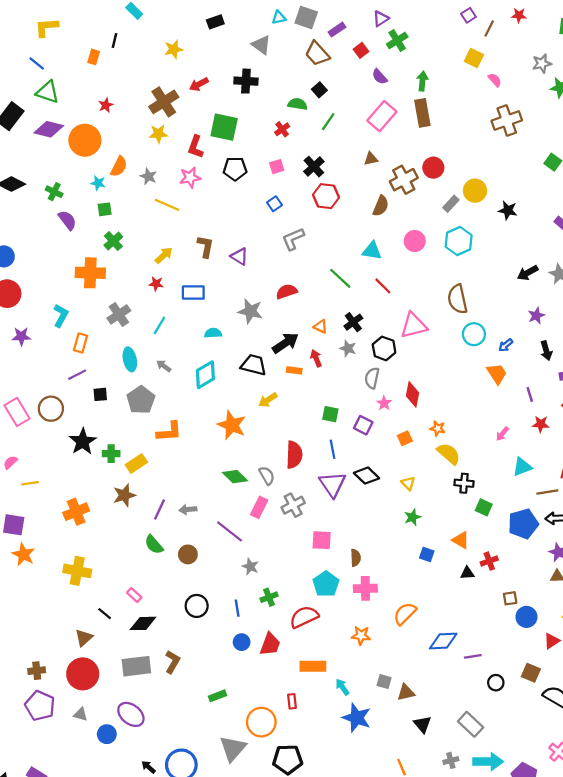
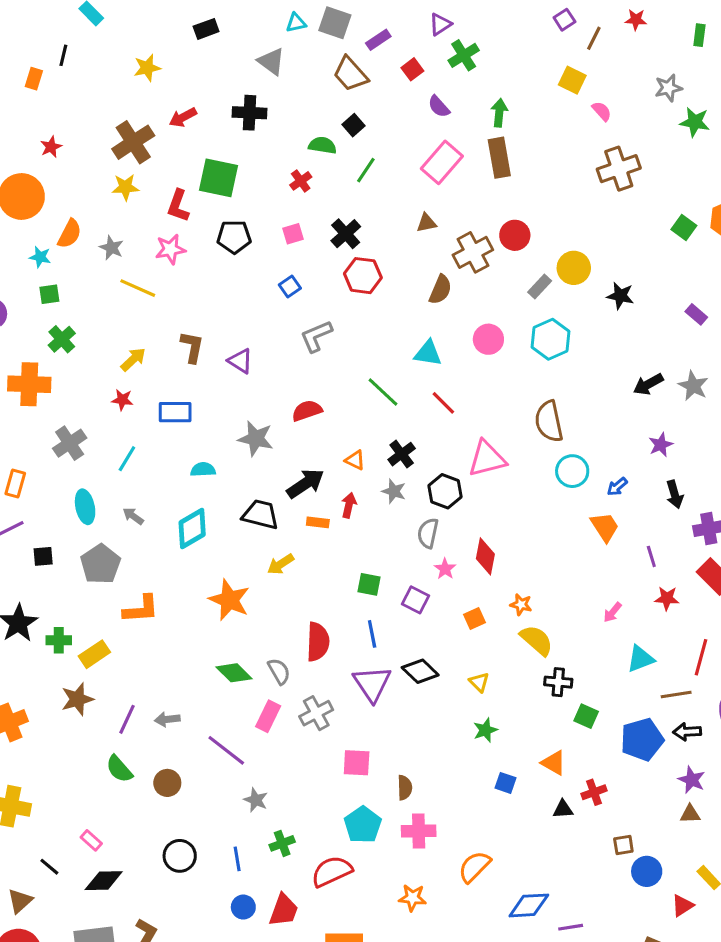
red arrow: (316, 358) -> (349, 505), turned 35

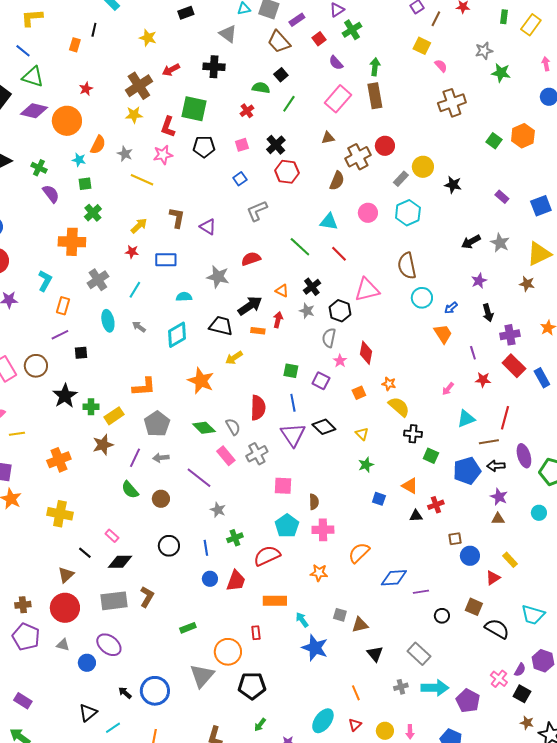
yellow star: (147, 68) -> (148, 38), turned 30
gray pentagon: (101, 564) -> (157, 424), moved
pink rectangle: (268, 716) -> (226, 456), turned -66

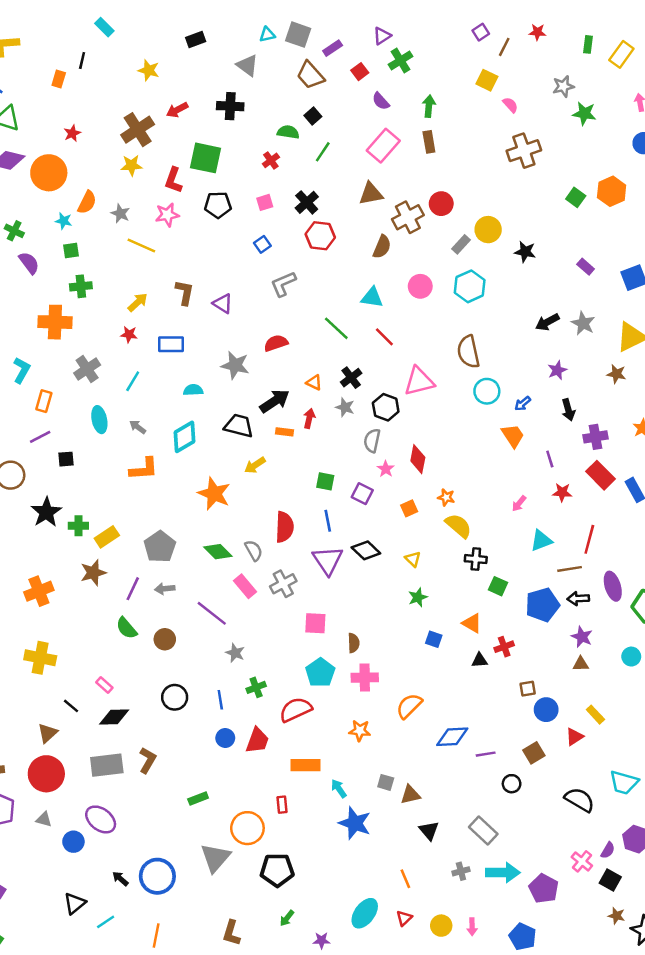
brown rectangle: (375, 96) -> (429, 142), size x0.7
brown triangle: (328, 138) -> (371, 194), size x1.5
green cross: (93, 213) -> (81, 286), turned 36
orange L-shape: (144, 387) -> (144, 469), moved
brown square: (474, 607) -> (534, 753), moved, turned 36

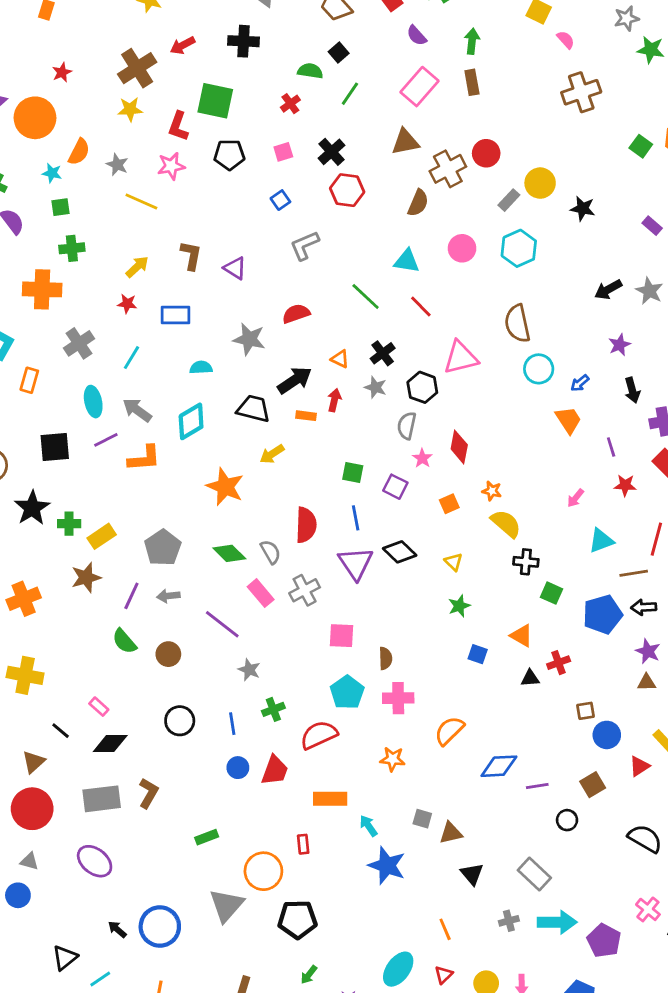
gray arrow: (138, 427) -> (137, 410), size x1.5
purple line: (40, 437) -> (106, 440), moved
black square: (66, 459) -> (55, 447), size x1.6
blue circle: (73, 842) -> (18, 895), moved

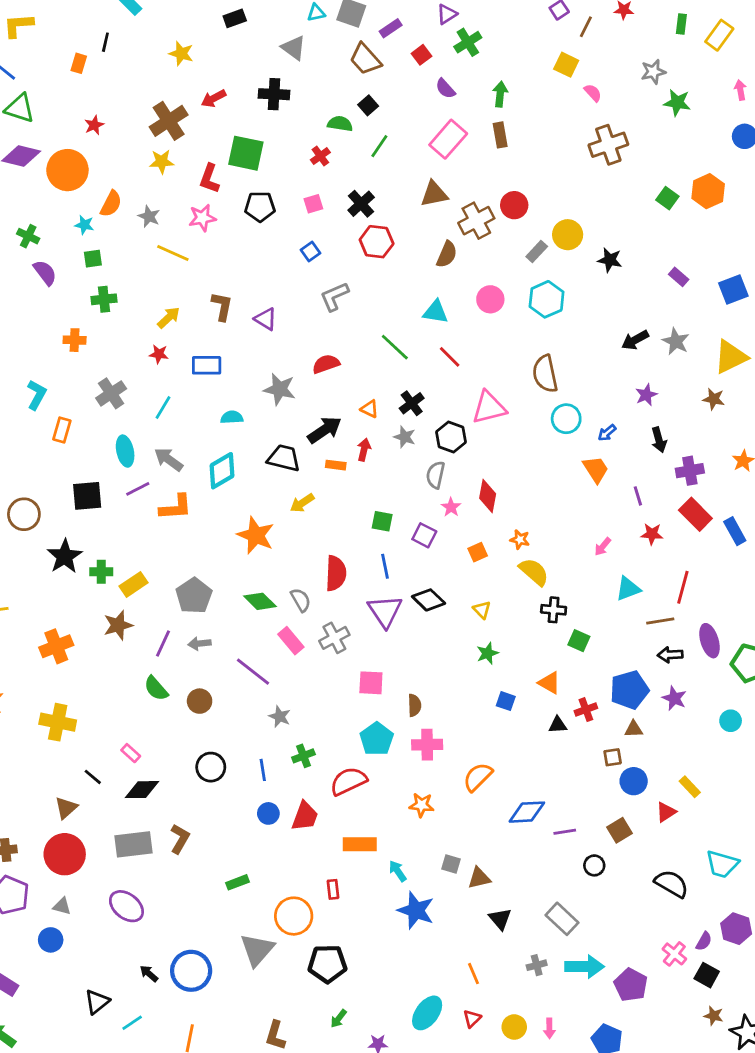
orange cross: (42, 289) -> (75, 340), size x0.6
blue pentagon: (603, 614) -> (629, 690), moved
brown triangle: (646, 682) -> (634, 729), moved

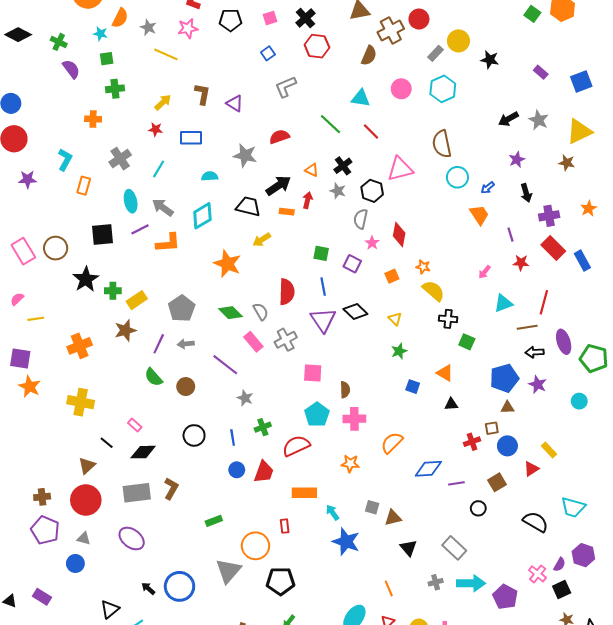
red cross: (586, 710) -> (472, 442), moved
black square: (707, 975) -> (562, 590), turned 36

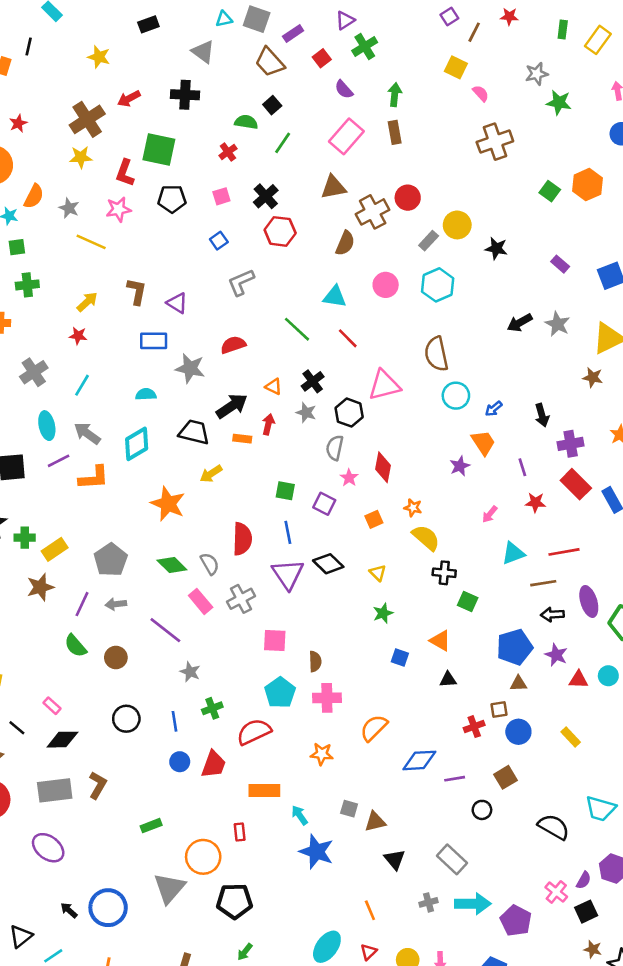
blue rectangle: (191, 138) -> (154, 341), moved
purple star: (517, 160) -> (460, 466), moved
red line: (544, 302) -> (564, 552), turned 65
red triangle: (531, 469) -> (578, 680), moved, turned 35

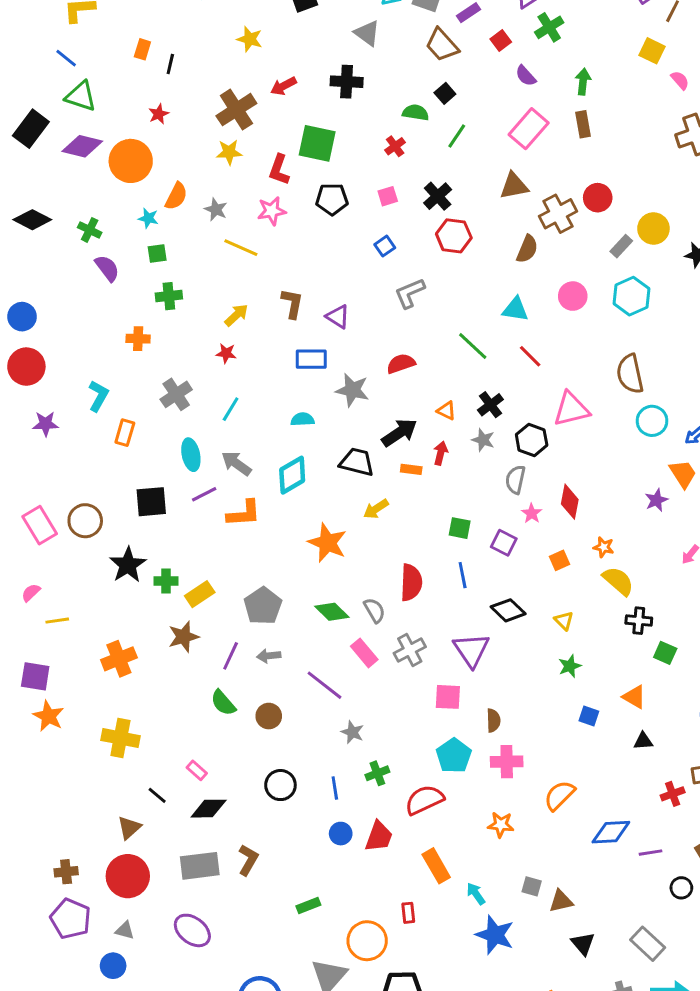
black line: (29, 46) -> (170, 64), moved
purple triangle: (288, 574) -> (471, 650), moved
orange rectangle: (264, 790) -> (436, 866), turned 60

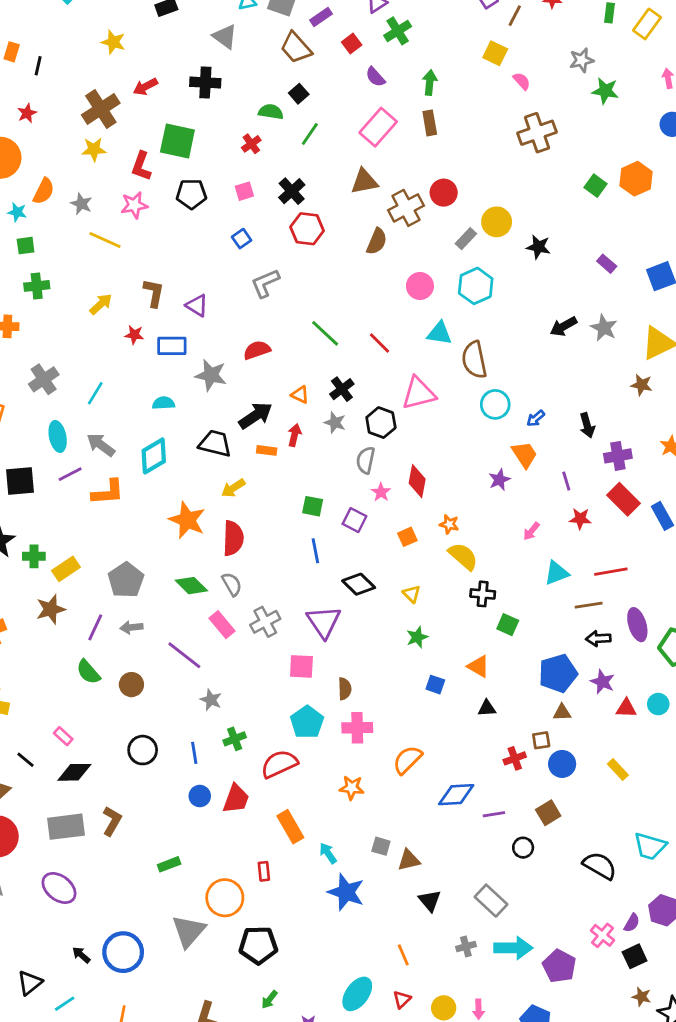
cyan triangle: (515, 309) -> (439, 333), moved
red star: (226, 353) -> (134, 335), moved
red semicircle: (411, 582) -> (233, 538), moved

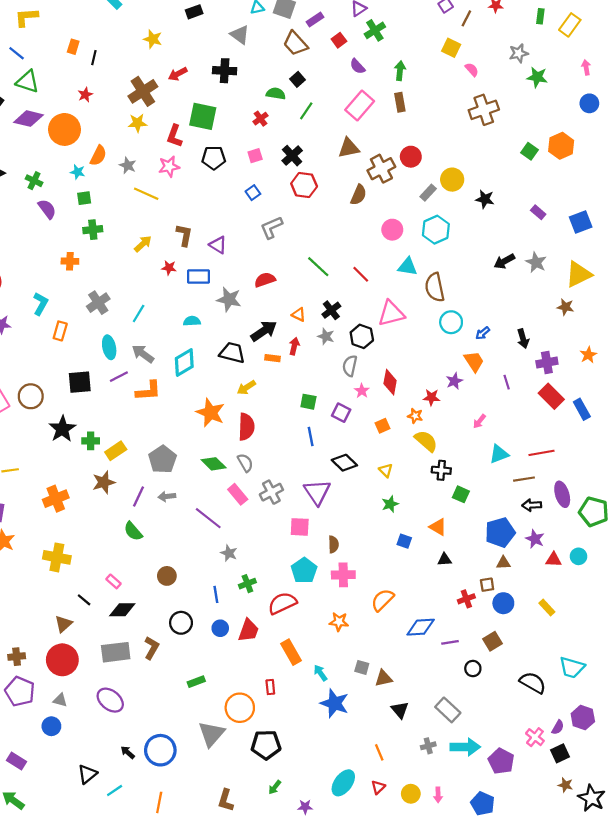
red star: (580, 519) -> (431, 397), moved
brown circle: (131, 685) -> (167, 576), moved
black circle: (143, 750) -> (181, 623), moved

